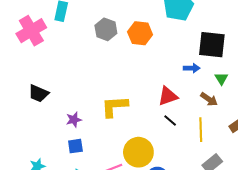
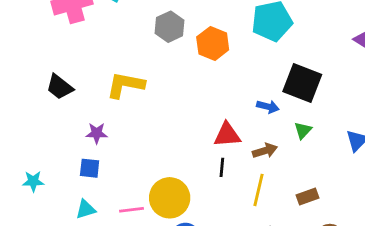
brown arrow: (209, 99) -> (265, 151), moved, turned -66
yellow L-shape: (114, 106) -> (125, 85), moved
black line: (170, 120) -> (222, 167), turned 40

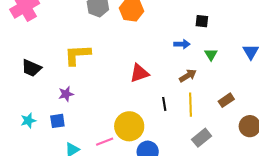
black square: (302, 83) -> (202, 21), size x0.5
red triangle: (227, 135) -> (139, 73), moved
black line: (222, 167) -> (164, 104), moved
blue square: (90, 168) -> (57, 121), moved
cyan star: (33, 181) -> (28, 121), moved

